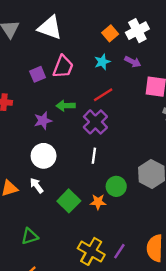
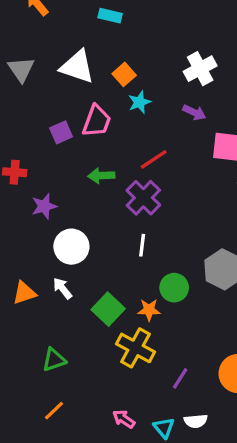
orange square: (110, 33) -> (124, 74), moved
cyan star: (102, 62) -> (139, 102), moved
purple star: (43, 121) -> (44, 206), moved
yellow cross: (91, 251) -> (136, 348), moved

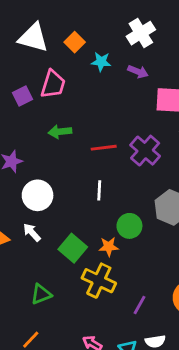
cyan star: (139, 102) -> (101, 62), moved, turned 30
red line: (154, 159) -> (104, 148), moved, turned 30
purple cross: (143, 198) -> (145, 151), moved
green triangle: (54, 360) -> (41, 294), moved

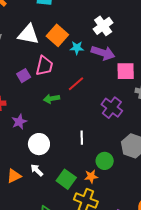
orange square: (75, 42) -> (57, 35), size x1.5
purple arrow: (138, 72) -> (103, 53), size x1.6
red line: (104, 148) -> (76, 84), moved, turned -30

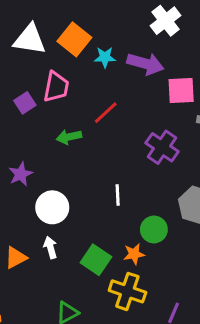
white cross: (103, 26) -> (166, 21), moved
white arrow: (37, 170) -> (50, 248), turned 32

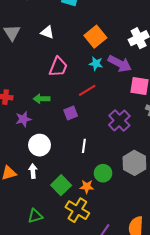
white triangle: (30, 39) -> (47, 32), size x0.6
orange square: (74, 39) -> (95, 37), moved
cyan star: (105, 57) -> (96, 64), moved
purple square: (25, 103) -> (71, 113), moved
green arrow: (69, 137) -> (42, 99), moved

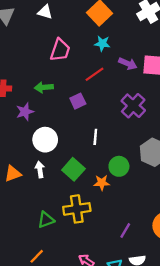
purple arrow: (120, 64) -> (128, 64), moved, size x0.7
green square: (61, 185) -> (73, 169), moved
yellow cross: (77, 210) -> (77, 209), moved, turned -35

